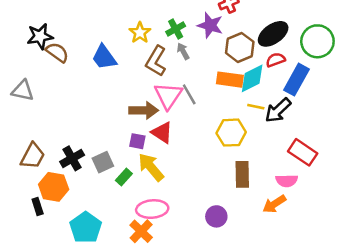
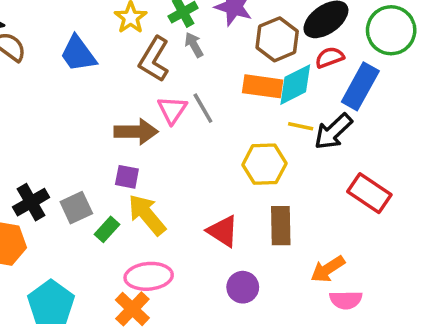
pink triangle: (168, 96) -> (172, 110), size x0.7
red triangle: (162, 133) -> (223, 231), moved
pink semicircle: (287, 181) -> (346, 300), moved

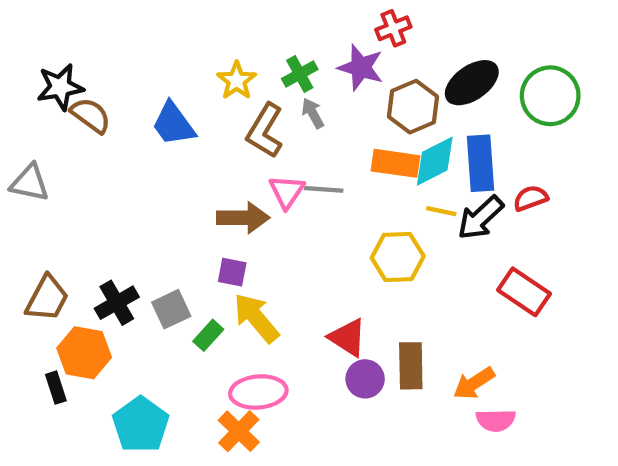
red semicircle: (330, 57) -> (531, 198), moved
blue rectangle: (360, 86) -> (480, 163), moved, turned -33
gray line: (203, 108) -> (324, 189), turned -56
brown rectangle: (281, 226) -> (411, 366), moved
purple circle: (243, 287) -> (365, 379), moved

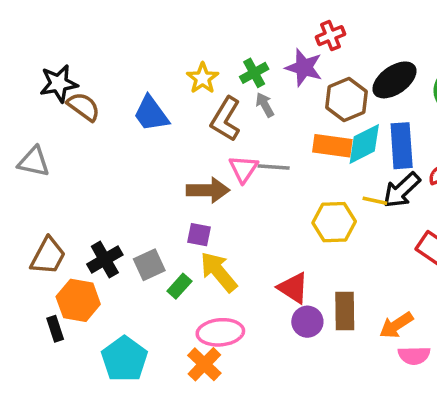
yellow line: (441, 211) -> (375, 201), moved

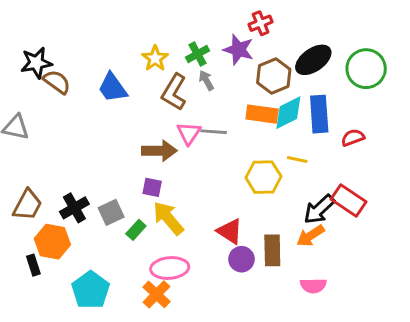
black arrow: (402, 190) -> (319, 209), moved
orange arrow: (396, 325) -> (310, 236), moved
pink semicircle: (414, 355) -> (313, 286), moved

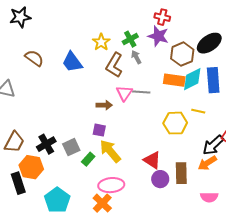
red cross: (261, 23) -> (162, 17), moved, turned 35
black star: (36, 63) -> (20, 17), moved
brown arrow: (159, 151) -> (104, 105), size x0.7
black rectangle: (33, 265) -> (18, 183), size x1.5

